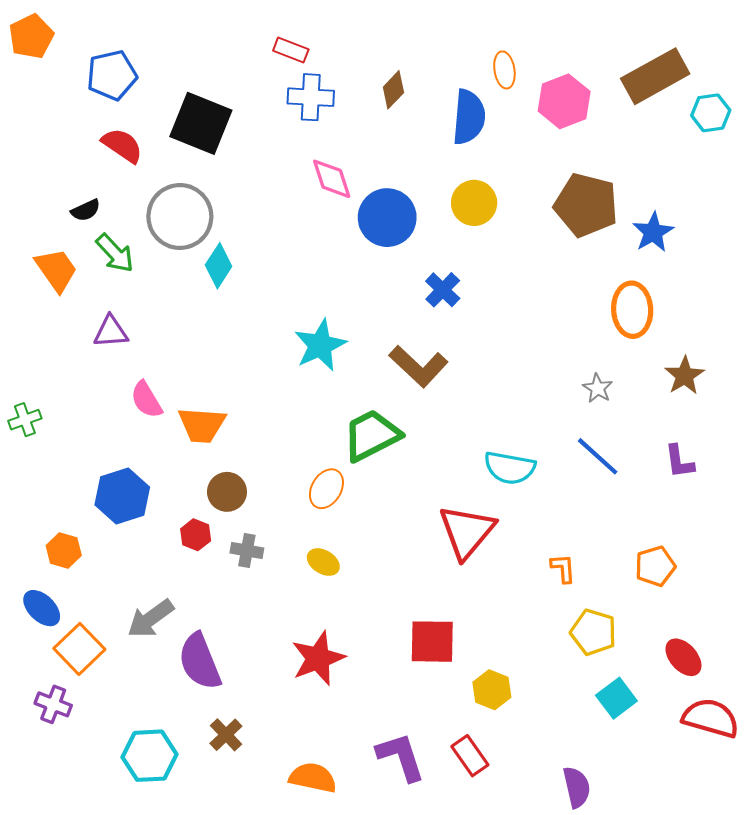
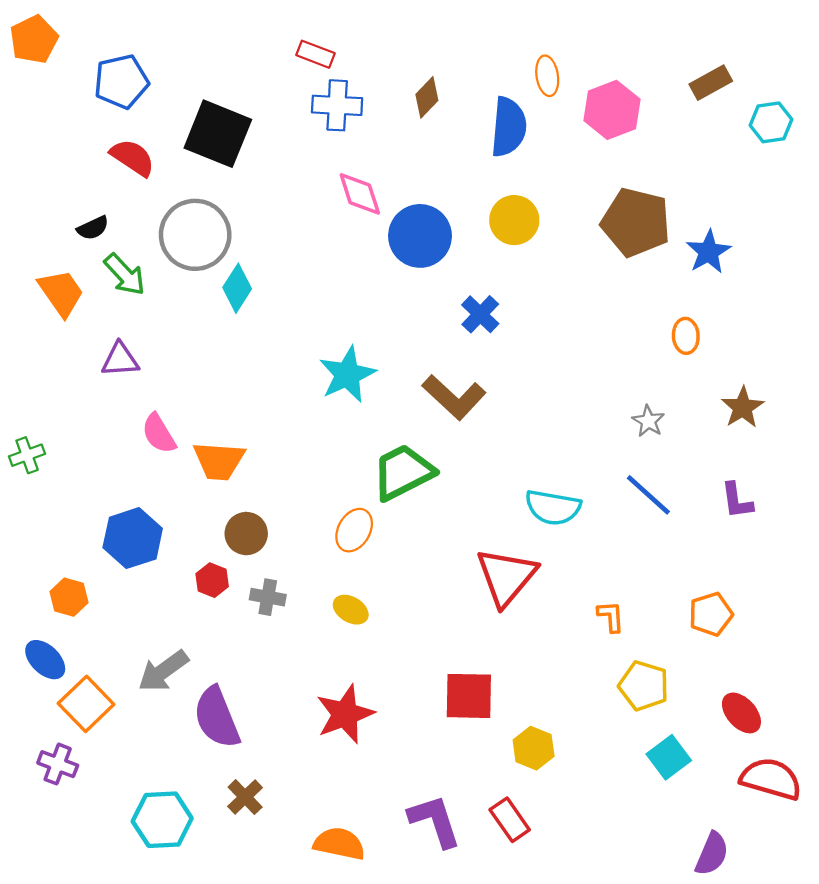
brown rectangle: (655, 76) -> (711, 83), size x0.6
orange ellipse: (632, 310) -> (686, 336), size x0.6
purple semicircle: (577, 787) -> (712, 854), moved, turned 36

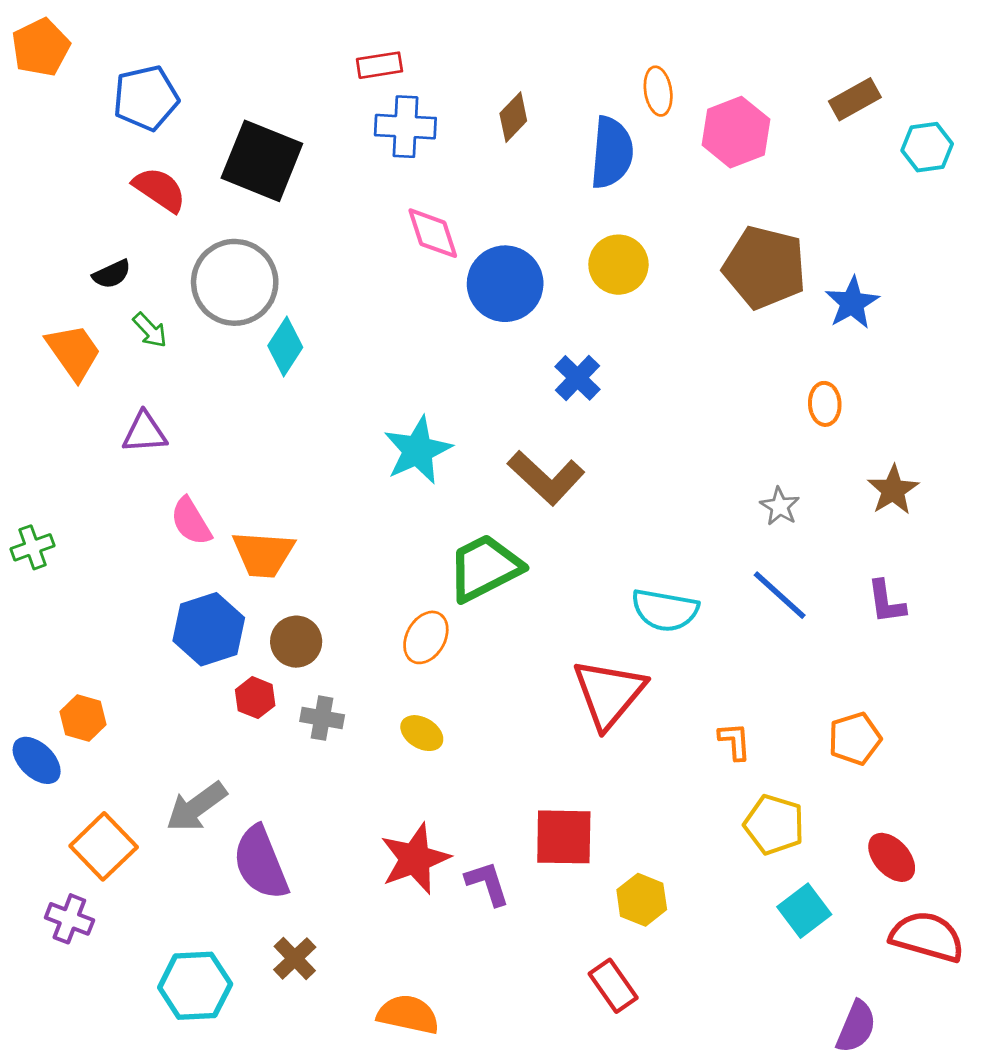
red rectangle: (316, 54) -> (379, 65), turned -30
green arrow: (125, 275) -> (150, 330), size x0.7
blue hexagon: (133, 538) -> (209, 629), moved
blue ellipse: (45, 660) -> (37, 760), moved
purple L-shape: (435, 821) -> (487, 883), moved, size x0.7

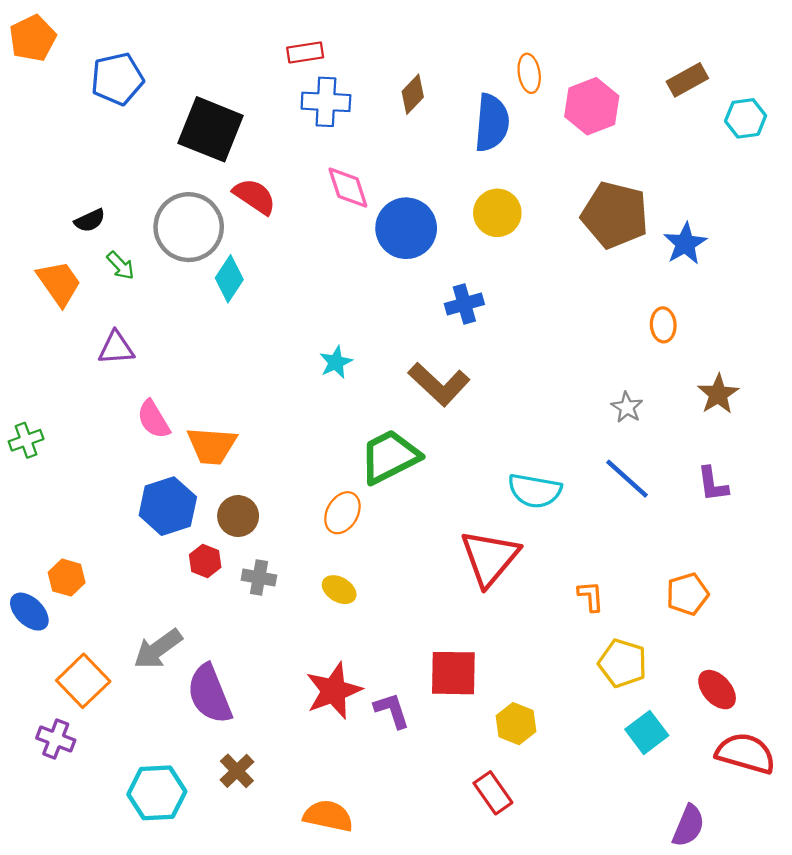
red semicircle: (160, 189) -> (255, 196), moved
blue cross: (578, 378) -> (464, 304), turned 30
cyan star: (418, 450) -> (336, 362), size x0.6

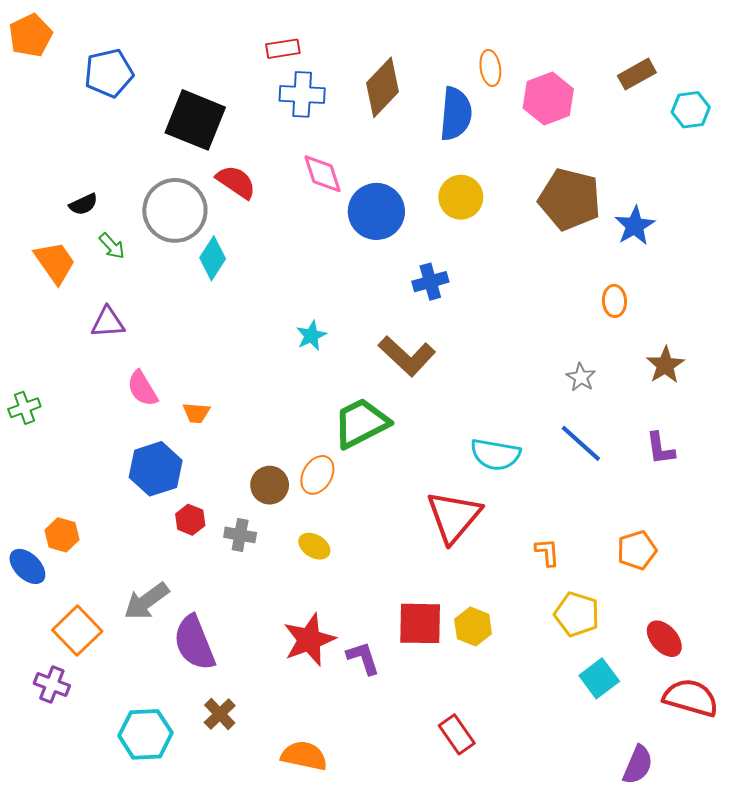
brown diamond: (413, 94) -> (383, 87), size x1.6
orange trapezoid: (212, 446) -> (196, 413), size x0.6
brown circle: (238, 516) -> (270, 485), moved
yellow hexagon: (516, 724) -> (473, 626), moved

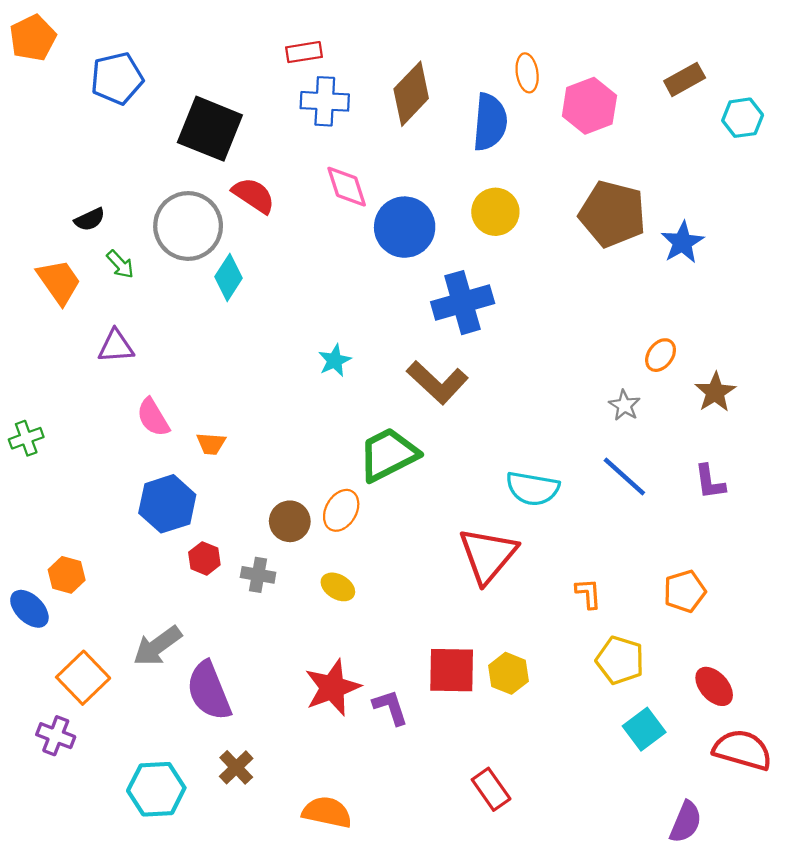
blue cross: (430, 282) -> (463, 303), size x1.6
orange ellipse: (614, 301) -> (661, 355), moved, turned 40

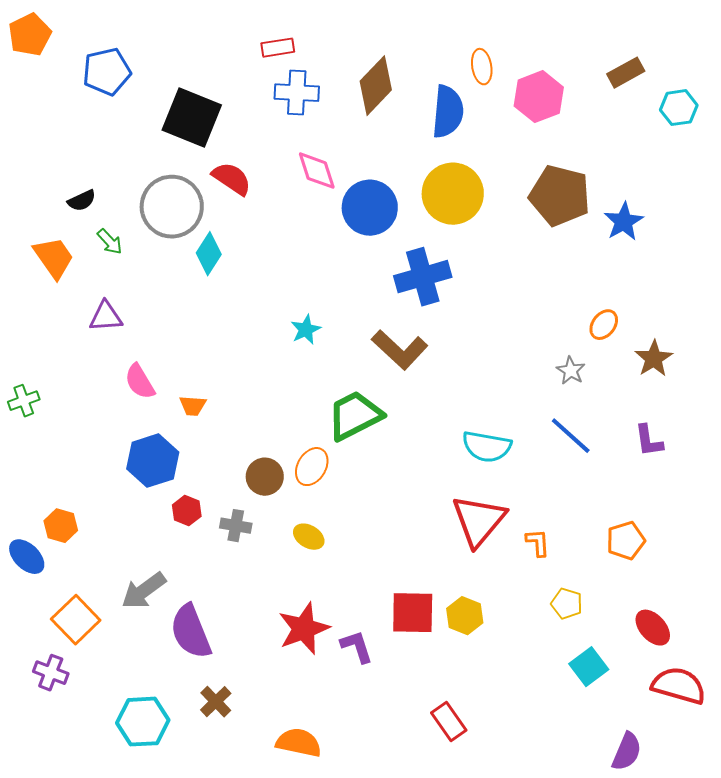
yellow circle: (495, 212) -> (453, 194), size x1.4
red triangle: (488, 555) -> (479, 521), moved
yellow pentagon: (620, 660) -> (567, 604), size x0.7

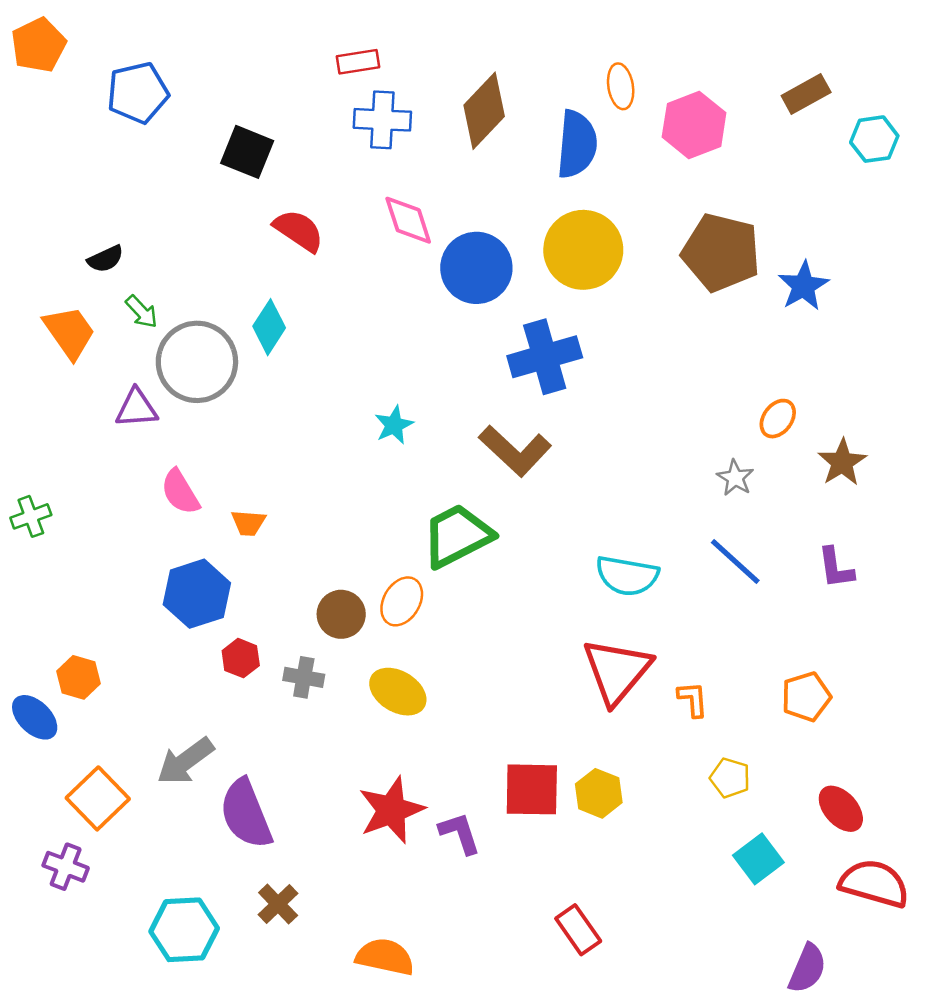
black square: (192, 118) -> (247, 152), size x0.7
gray circle: (172, 207) -> (197, 362), moved
yellow ellipse: (309, 537) -> (398, 692), size x1.4

